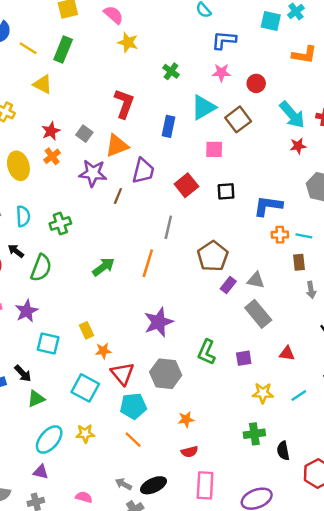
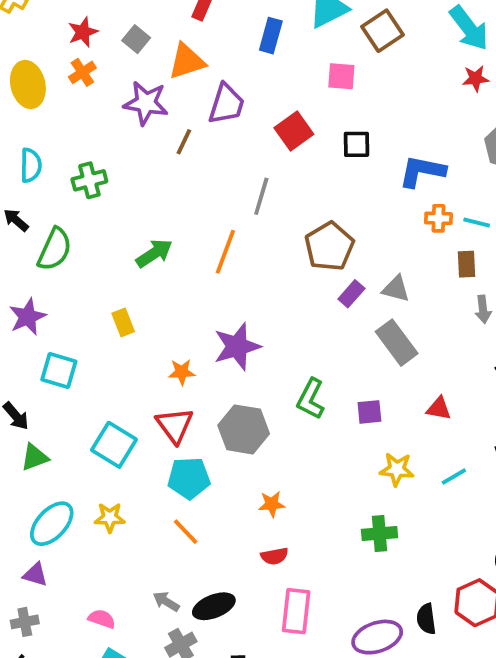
yellow rectangle: (87, 330) -> (123, 322), moved
orange star: (103, 351) -> (182, 372), moved
black semicircle: (283, 451) -> (426, 619), moved

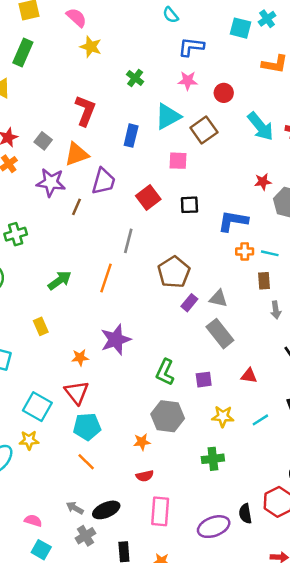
red star: (476, 78) -> (263, 182), moved
gray hexagon: (244, 429) -> (168, 416), moved
yellow star: (110, 518) -> (29, 440), moved

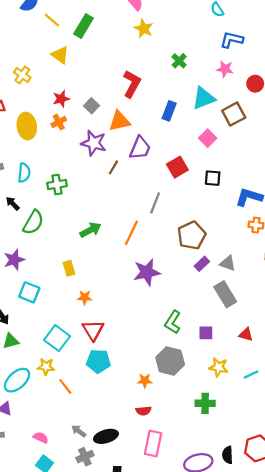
pink square: (178, 161) -> (208, 138), turned 35
purple star: (116, 340) -> (147, 272), moved
orange star: (80, 358) -> (85, 297), moved
orange line: (86, 462) -> (65, 386), moved

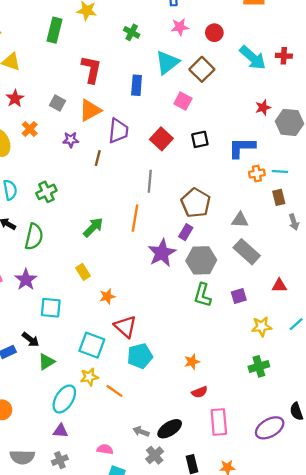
green rectangle: (84, 26) -> (55, 30), moved
red star: (61, 99) -> (15, 98), moved
purple star: (94, 143) -> (71, 140), size x0.6
purple rectangle: (202, 264) -> (186, 232), moved
gray hexagon: (170, 361) -> (201, 260), moved

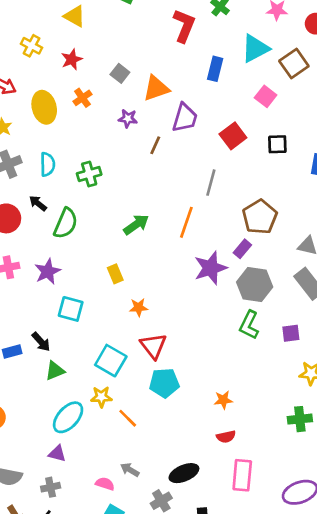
red L-shape: (91, 69) -> (184, 26), moved
gray arrow: (141, 432) -> (130, 470), moved

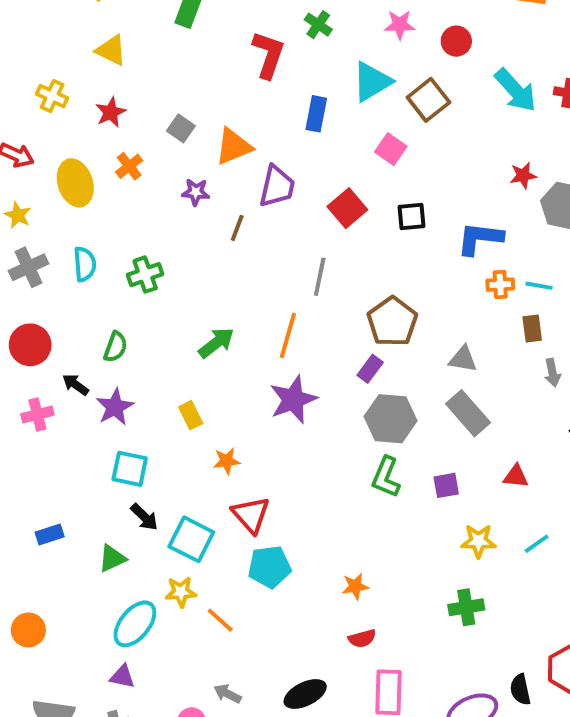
black arrow: (38, 203) -> (76, 385), moved
green semicircle: (66, 223) -> (116, 347), size x0.7
purple star: (210, 268) -> (293, 399), moved
purple star: (48, 271) -> (115, 407), moved
black arrow: (41, 342) -> (144, 517), moved

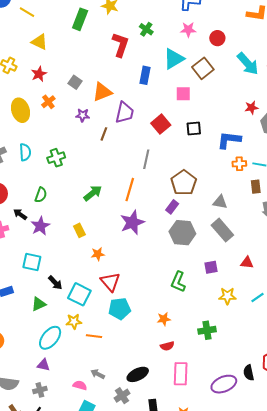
pink square: (391, 149) -> (183, 94), turned -35
cyan square: (130, 469) -> (32, 262), moved
green L-shape: (386, 477) -> (178, 282), moved
green cross: (466, 607) -> (207, 330), moved
orange line: (220, 620) -> (94, 336), turned -35

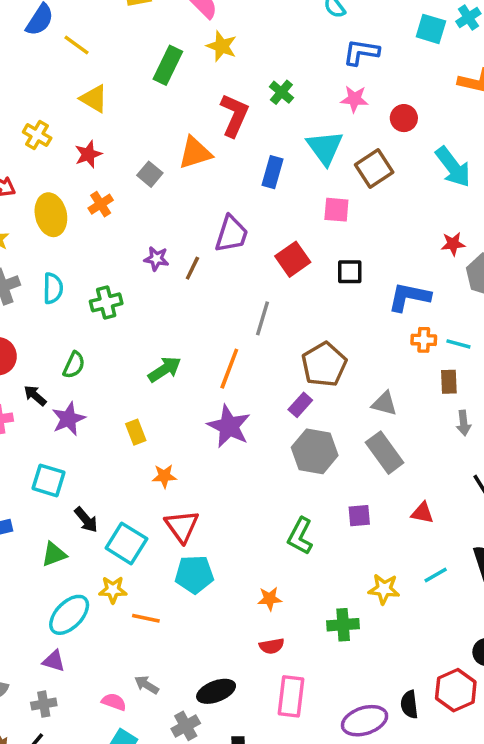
cyan triangle: (174, 59) -> (325, 148), turned -40
orange triangle: (102, 92) -> (195, 153), moved
purple star: (83, 115) -> (156, 259), moved
purple star: (132, 222) -> (229, 426), turned -30
yellow star: (227, 296) -> (384, 589), moved

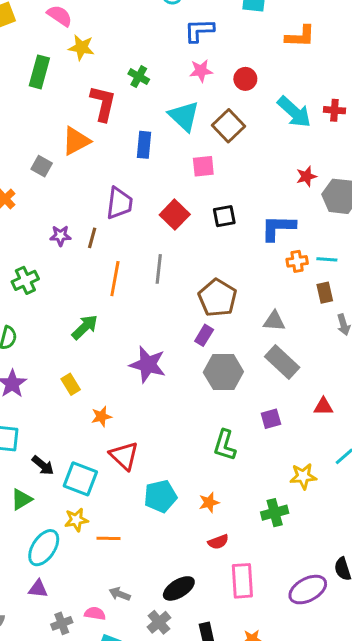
orange line: (229, 369) -> (115, 279), moved
cyan pentagon: (194, 574) -> (160, 496), moved
gray cross: (44, 704) -> (62, 623), moved

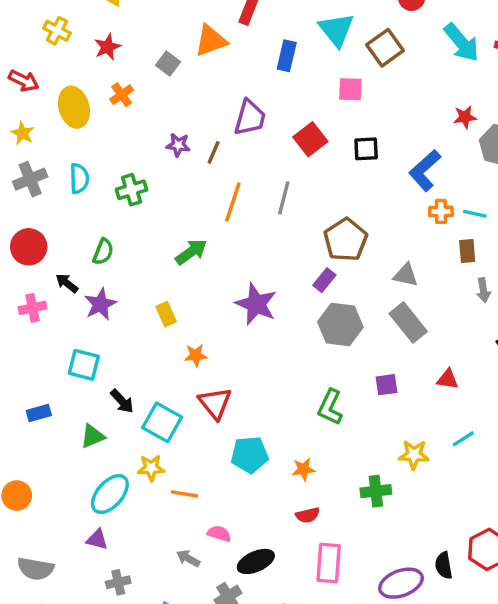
blue L-shape: (278, 228) -> (425, 170), turned -51
pink semicircle: (95, 613) -> (219, 534), moved

